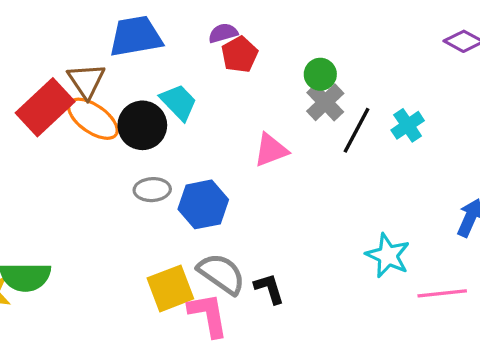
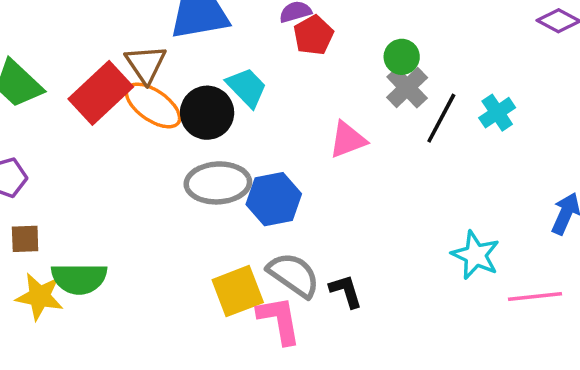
gray ellipse: (152, 190) -> (218, 183), size x1.6

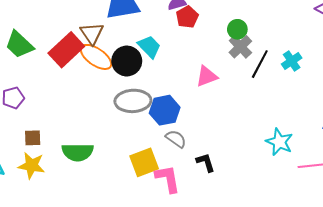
brown square: (25, 239) -> (33, 138), moved
gray semicircle: (294, 275) -> (176, 139), moved, size x0.7
green semicircle: (79, 278) -> (78, 152), moved

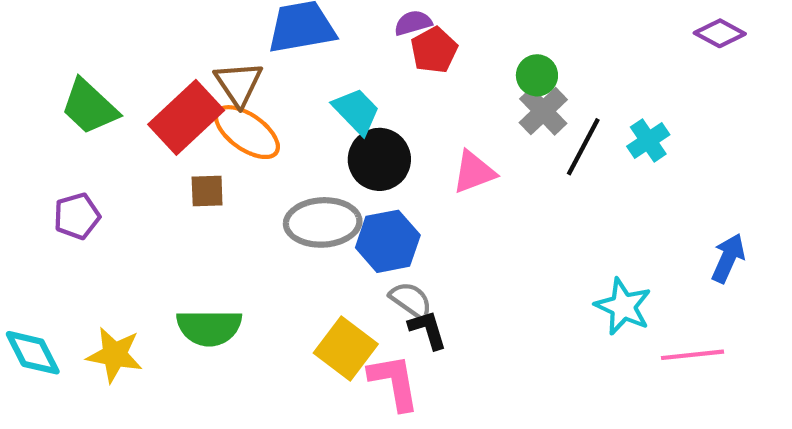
black circle: (127, 61) -> (379, 159), moved
brown square: (33, 138) -> (207, 191), moved
yellow square: (144, 162) -> (346, 349), turned -32
black L-shape: (206, 162) -> (428, 330), moved

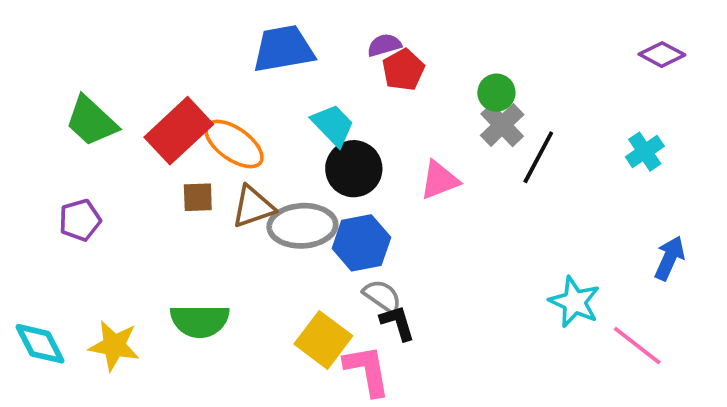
brown triangle: (239, 84) -> (253, 207), moved, turned 45
cyan cross: (648, 140) -> (645, 152), moved
pink line: (692, 355) -> (637, 346), turned 44

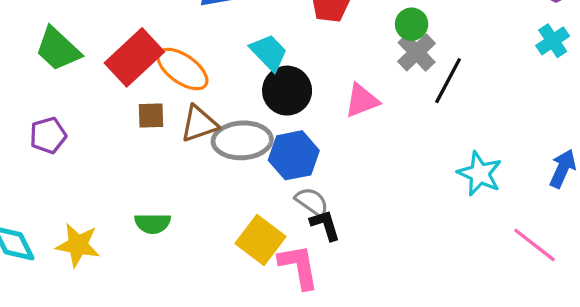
cyan cross: (645, 152) -> (553, 41), moved
cyan star: (574, 302) -> (480, 174), moved
green semicircle: (200, 321) -> (153, 223), size x0.7

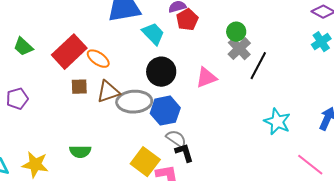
green trapezoid: (58, 49) -> (23, 47), size x0.7
cyan trapezoid: (269, 52) -> (153, 34), moved
orange ellipse: (182, 69) -> (98, 59), size x0.7

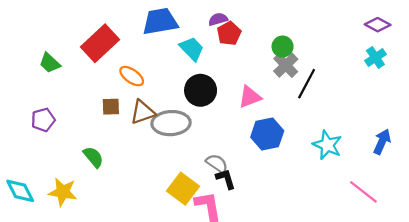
red rectangle: (69, 52) -> (100, 43), moved
blue hexagon: (165, 111) -> (267, 134), moved
green semicircle: (80, 152) -> (93, 157), moved, turned -130

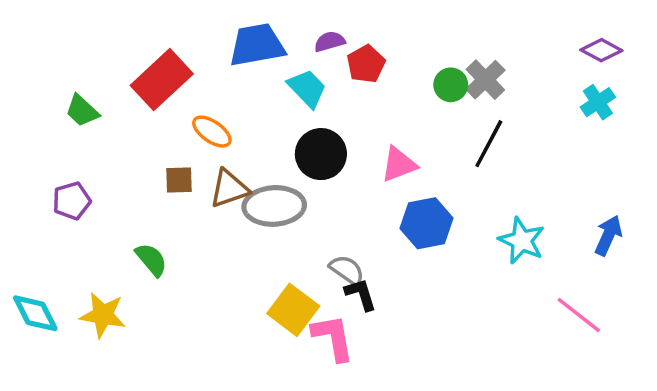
purple semicircle: (218, 19) -> (330, 42), moved
gray cross: (286, 65) -> (485, 80), moved

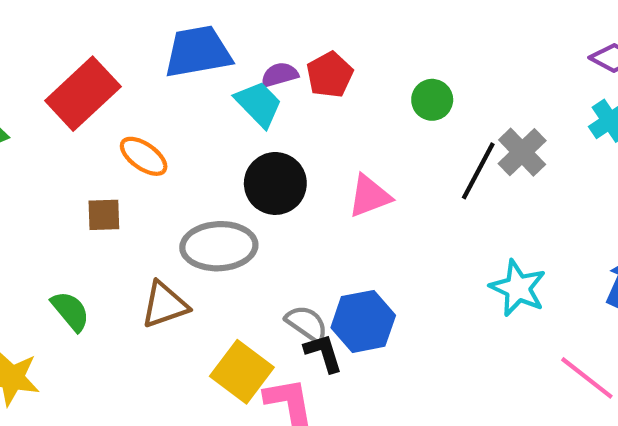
purple semicircle: (330, 42) -> (280, 75), moved
gray cross: (485, 80) -> (522, 152), moved
brown triangle: (229, 189) -> (164, 305), moved
blue hexagon: (427, 223) -> (363, 321), moved

